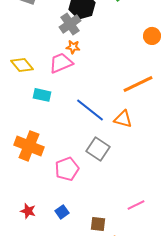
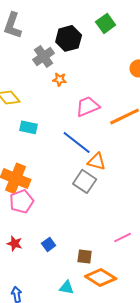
gray cross: (70, 24) -> (44, 56), moved
pink trapezoid: (61, 63) -> (88, 106), moved
orange triangle: (123, 119) -> (97, 161), moved
pink pentagon: (67, 169) -> (22, 201), moved

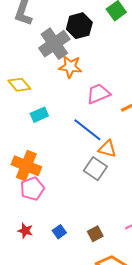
gray cross: (44, 56) -> (54, 44), size x1.4
orange star: (60, 79) -> (70, 67), size x1.6
cyan rectangle: (29, 127) -> (39, 115), turned -36
brown square: (85, 256) -> (95, 234), moved, turned -35

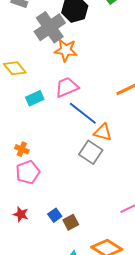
pink trapezoid: (98, 94) -> (67, 87), moved
orange cross: (26, 166) -> (22, 149), size x0.5
brown square: (95, 234) -> (71, 222), moved

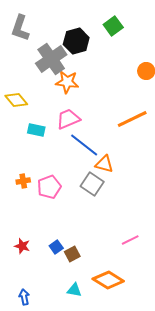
cyan rectangle: (35, 98) -> (36, 130), turned 36
orange cross: (22, 149) -> (23, 181), turned -32
pink pentagon: (28, 172) -> (49, 187), moved

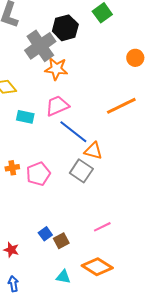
pink line: (130, 240) -> (102, 227), moved
red star: (22, 246) -> (11, 250), moved

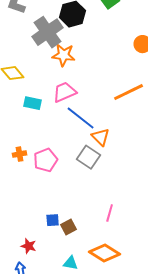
orange triangle: (93, 151) -> (101, 137), turned 30
pink line: (102, 227) -> (110, 213), turned -48
blue square: (45, 234) -> (53, 220), turned 32
red star: (11, 250) -> (29, 246), moved

